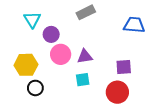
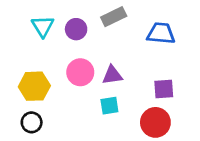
blue trapezoid: (134, 25) -> (161, 33), moved
purple circle: (51, 34) -> (76, 29), moved
black circle: (35, 88) -> (32, 122), moved

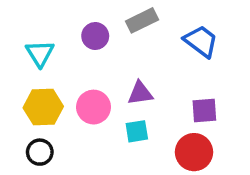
cyan triangle: (43, 26) -> (40, 53), moved
blue trapezoid: (161, 33) -> (201, 41), turned 32
pink circle: (80, 72) -> (93, 107), moved

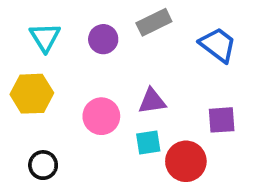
cyan triangle: (40, 53) -> (45, 37), moved
yellow hexagon: (43, 107) -> (32, 94), moved
red circle: (194, 152) -> (186, 161), moved

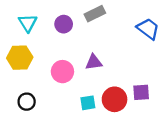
blue trapezoid: (218, 45) -> (148, 29), moved
purple square: (222, 120) -> (141, 92), moved
cyan square: (148, 143) -> (88, 103), moved

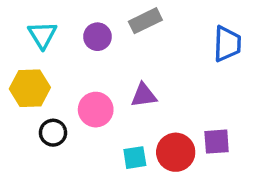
blue trapezoid: (148, 29) -> (227, 44), turned 55
black circle: (27, 102) -> (53, 133), moved

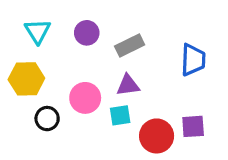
gray rectangle: (145, 21) -> (130, 46), moved
blue trapezoid: (227, 44) -> (193, 60), moved
cyan square: (135, 158) -> (120, 115), moved

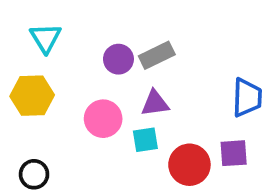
purple circle: (87, 33) -> (118, 59), moved
blue trapezoid: (193, 60) -> (247, 98), moved
black circle: (47, 119) -> (34, 174), moved

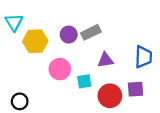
cyan triangle: (46, 38) -> (14, 22), moved
yellow hexagon: (32, 96) -> (35, 41), moved
purple triangle: (155, 103) -> (105, 60), moved

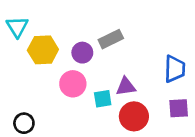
purple circle: (69, 35) -> (82, 53), moved
purple triangle: (105, 60) -> (126, 87), moved
purple square: (135, 89) -> (179, 108), moved

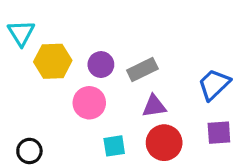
gray rectangle: (111, 39) -> (142, 70), moved
blue trapezoid: (175, 69) -> (214, 84), turned -136
cyan square: (103, 99) -> (114, 146), moved

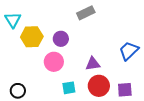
gray rectangle: (142, 70) -> (86, 13), moved
purple square: (219, 133) -> (125, 90), moved

